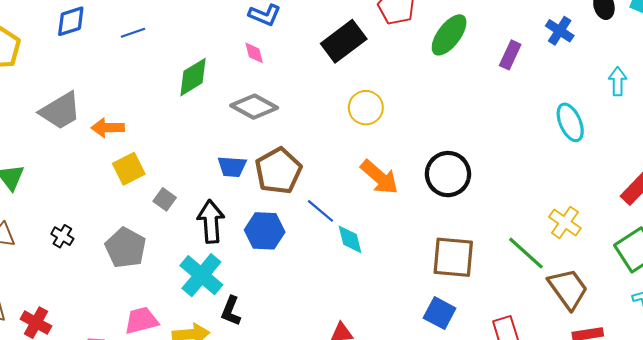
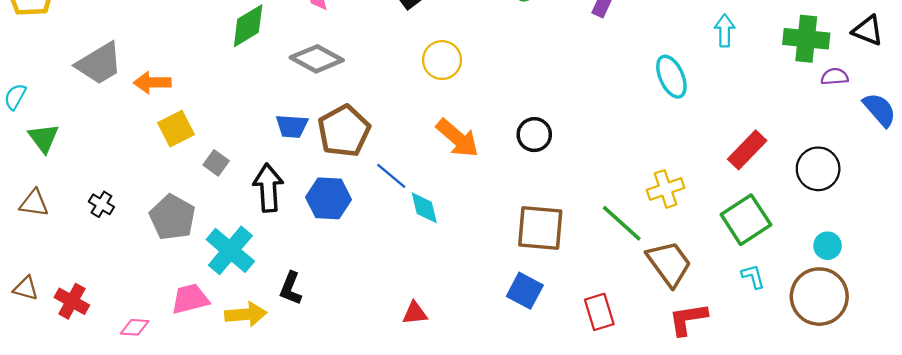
black circle: (448, 174) -> (534, 135), size x0.7
yellow cross: (565, 222) -> (666, 189), turned 36
cyan cross: (201, 275) -> (230, 250), moved

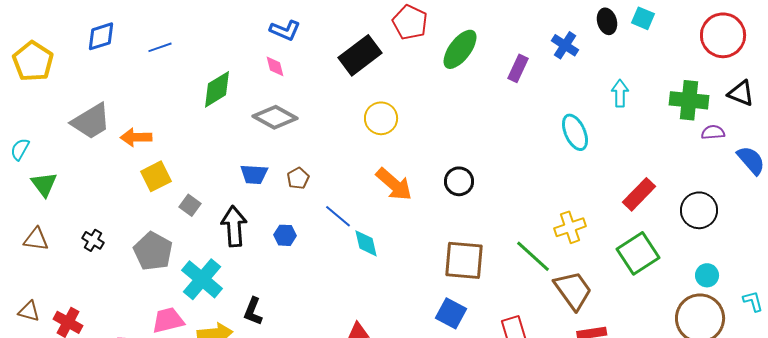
brown pentagon: (344, 131) -> (298, 178), size x0.5
blue hexagon: (329, 198) -> (285, 235), size x0.6
cyan L-shape: (753, 276) -> (753, 301), moved

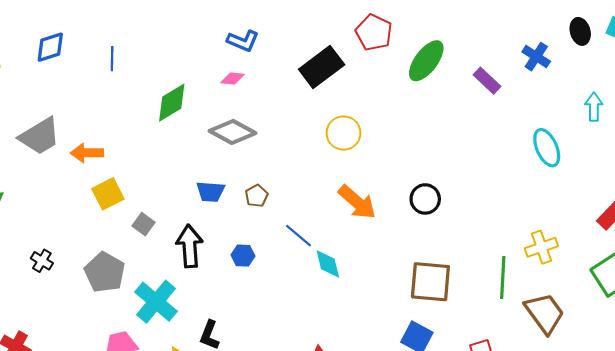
blue line: (160, 47) -> (112, 59), turned -70
pink diamond: (275, 66) -> (232, 79), turned -70
purple rectangle: (518, 68) -> (487, 81), turned -72
green line: (533, 256) -> (503, 278), turned 51

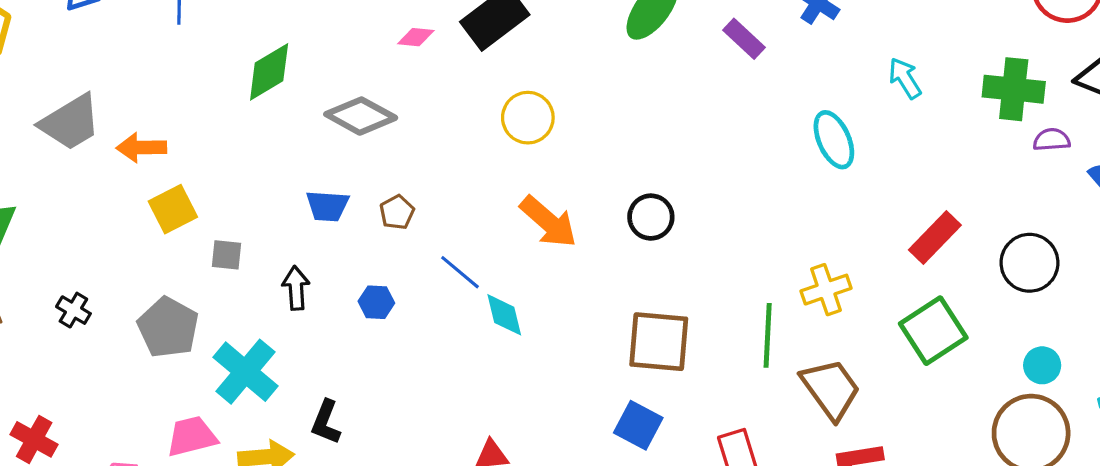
pink diamond: (232, 79) -> (416, 37), moved
cyan arrow: (594, 107) -> (905, 78), turned -32
gray square: (143, 224) -> (227, 255), turned -30
black arrow: (190, 246) -> (296, 288), size x0.7

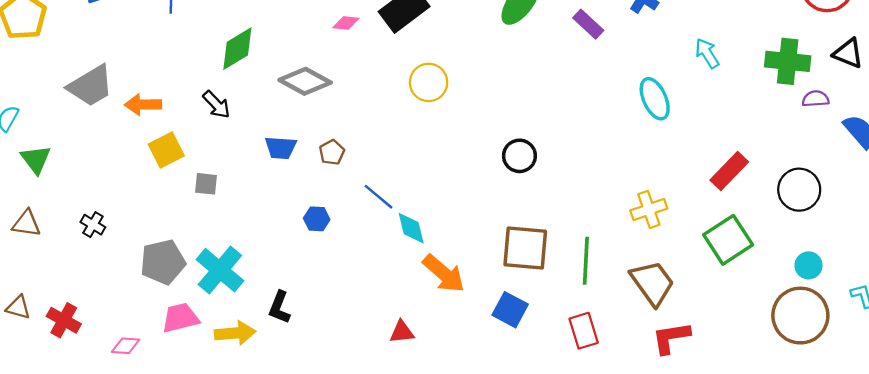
orange arrow: (548, 222) -> (444, 274), moved
black arrow: (296, 288) -> (216, 105), moved, turned 140
gray pentagon: (168, 327) -> (163, 262), moved, turned 30
green line: (768, 335) -> (586, 261), moved

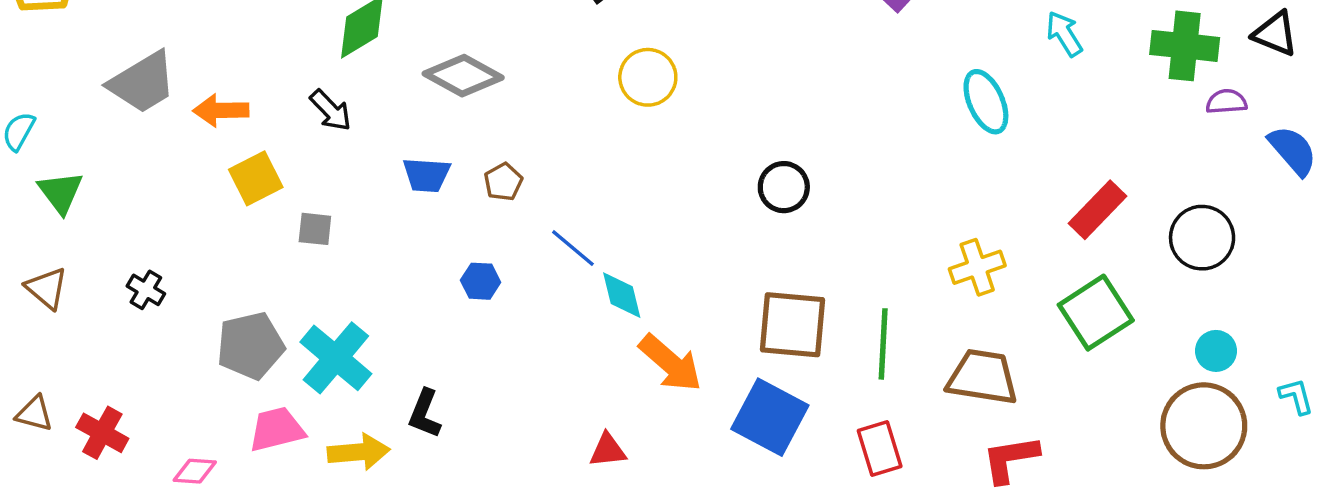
brown triangle: (26, 223) -> (47, 288), turned 32
brown trapezoid: (652, 283) -> (982, 377), turned -45
blue square: (510, 310) -> (770, 417), size x1.4

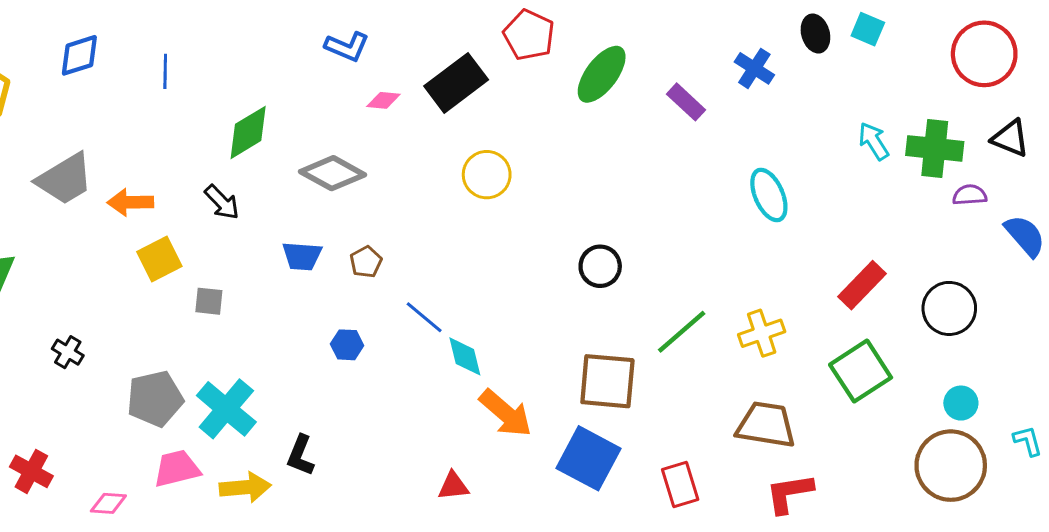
cyan arrow: (1064, 34) -> (874, 141), moved
green line: (883, 344) -> (682, 332), moved, turned 46

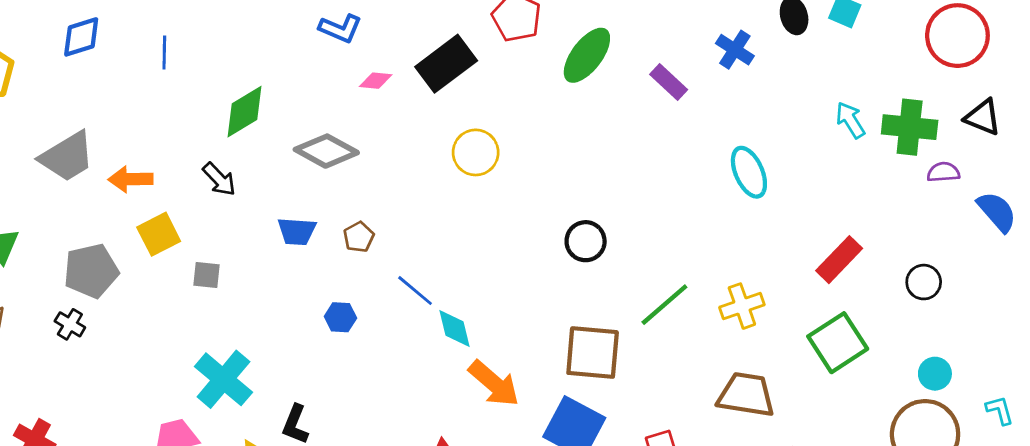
black circle: (949, 308) -> (924, 282), size x0.7
gray pentagon: (155, 399) -> (91, 271), moved

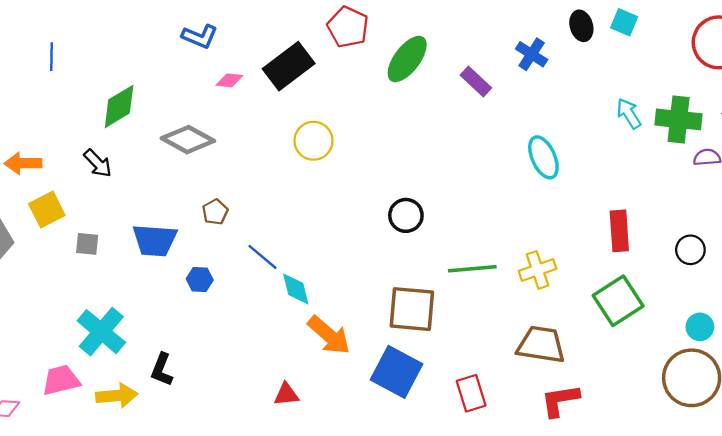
blue trapezoid: (297, 231) -> (155, 240), moved, size x1.4
red rectangle: (839, 260) -> (619, 231), turned -48
green line: (664, 305) -> (472, 269), turned 36

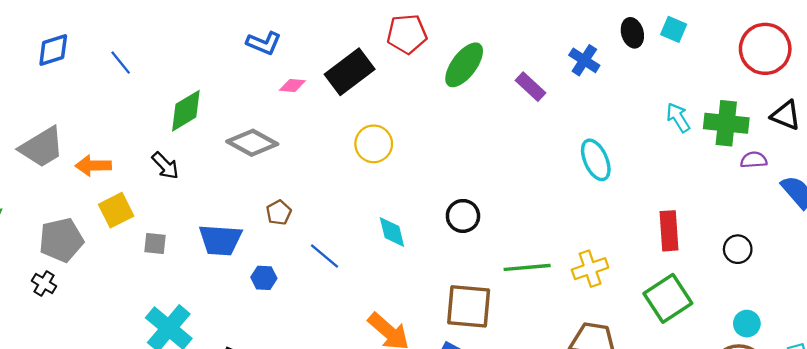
red pentagon: (348, 27) -> (407, 34), turned -30
blue line: (52, 57) -> (121, 63), turned -40
cyan diamond: (296, 289) -> (392, 232), moved

